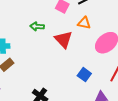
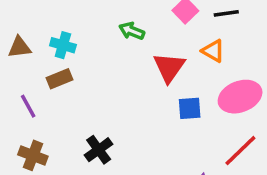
blue square: (84, 75) -> (190, 108), moved, turned 32

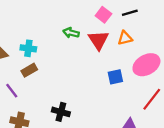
orange triangle: (213, 51) -> (125, 38), turned -35
red triangle: (169, 67) -> (99, 40), moved
black cross: (99, 150) -> (61, 112), turned -30

